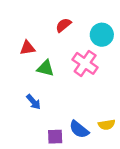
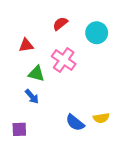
pink cross: (85, 63) -> (64, 60), moved
green triangle: (45, 68) -> (36, 74), moved
purple square: (55, 137) -> (19, 129), moved

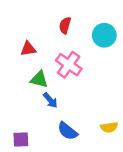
red semicircle: (60, 24) -> (65, 25), turned -35
blue arrow: (32, 96) -> (50, 100), moved
blue semicircle: (75, 123) -> (67, 131), moved

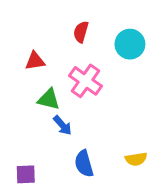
blue semicircle: (67, 131) -> (84, 164), turned 35

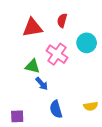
red semicircle: (81, 32) -> (62, 20), moved
cyan circle: (130, 44) -> (87, 43), moved
red triangle: (35, 61) -> (32, 28), moved, size x1.5

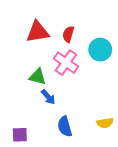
red semicircle: (62, 20) -> (68, 34), moved

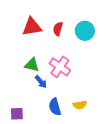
cyan circle: (100, 50) -> (85, 31), moved
pink cross: (66, 63) -> (60, 67), moved
yellow semicircle: (105, 123) -> (80, 105), moved

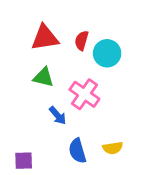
cyan circle: (85, 31) -> (107, 53), moved
green triangle: (32, 65) -> (43, 77), moved

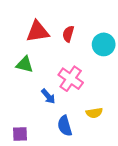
cyan circle: (107, 53) -> (104, 44), moved
green triangle: (43, 77) -> (25, 65), moved
yellow semicircle: (113, 148) -> (94, 113), moved

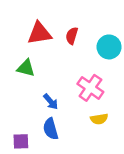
pink cross: (71, 79) -> (90, 88), moved
blue semicircle: (65, 126) -> (51, 129), moved

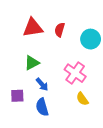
green triangle: (26, 68) -> (32, 63), moved, turned -42
yellow semicircle: (99, 119) -> (82, 99), turned 64
purple square: (21, 141) -> (17, 96), moved

